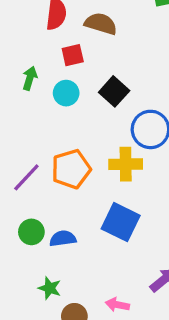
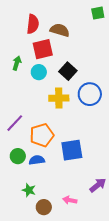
red square: (73, 55) -> (43, 49), size x1.5
yellow cross: (126, 164) -> (59, 98), moved
orange pentagon: (71, 169) -> (42, 135), moved
blue square: (121, 222) -> (72, 150), turned -35

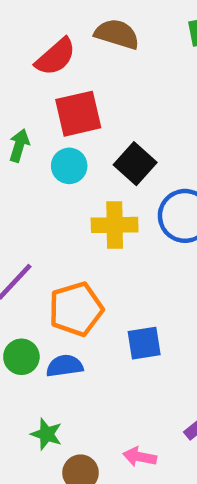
red semicircle: (33, 24) -> (56, 57), turned 42
brown semicircle: (60, 30) -> (117, 34), moved
blue square: (72, 150) -> (144, 343), size x0.7

